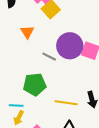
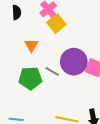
green pentagon: (35, 84) -> (30, 78), moved

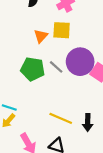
yellow square: (56, 24) -> (62, 30), moved, turned 30

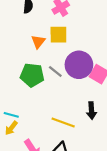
black arrow: (88, 122) -> (91, 111), moved

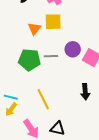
purple circle: (79, 65) -> (73, 49), size x0.6
gray line: (55, 72) -> (51, 56), turned -40
yellow line: (63, 123) -> (43, 99), moved, turned 45

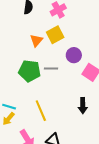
yellow square: (53, 22) -> (55, 35), turned -30
purple circle: (73, 49) -> (74, 55), moved

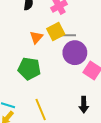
purple circle: (74, 55) -> (75, 53), size x1.5
gray line: (51, 68) -> (69, 35), moved

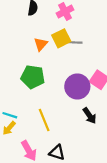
purple circle: (75, 53) -> (77, 87), moved
black arrow: (84, 105) -> (90, 116), turned -35

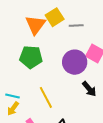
gray line: (75, 42) -> (76, 25), moved
orange triangle: (41, 44) -> (35, 25), size x1.5

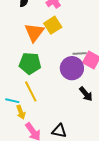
gray line: (76, 25) -> (80, 53), moved
yellow line: (46, 97) -> (31, 91), moved
yellow arrow: (13, 109) -> (21, 112), moved, turned -56

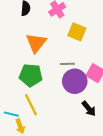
yellow square: (53, 25) -> (77, 32), moved, turned -36
gray line: (80, 53) -> (67, 64), moved

